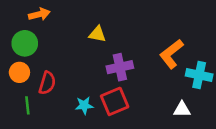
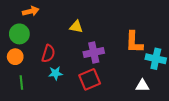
orange L-shape: (171, 54) -> (134, 42), turned -50
red semicircle: (47, 83) -> (48, 54), moved
cyan star: (84, 105) -> (56, 73), moved

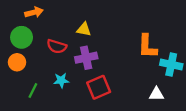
purple cross: (94, 53) -> (86, 58), moved
red semicircle: (48, 54) -> (57, 46), moved, turned 90
green line: (21, 83) -> (33, 91), moved, turned 32

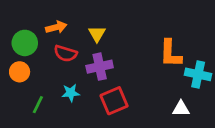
orange arrow: (34, 12) -> (56, 27), moved
yellow triangle: (84, 29) -> (97, 34), turned 49

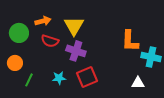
yellow triangle: (97, 34) -> (74, 26), size x1.5
purple cross: (100, 67) -> (76, 51), turned 30
orange circle: (20, 72) -> (15, 63), moved
cyan star: (71, 93) -> (59, 78), moved

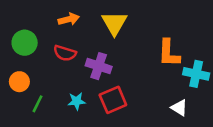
orange arrow: (43, 21) -> (69, 19), moved
yellow triangle: (74, 26) -> (114, 23), moved
white triangle: (138, 83) -> (179, 108), turned 32

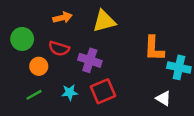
yellow triangle: (114, 23) -> (104, 21), turned 45
orange circle: (19, 82) -> (39, 66), moved
green line: (38, 104) -> (34, 95), turned 35

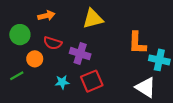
orange arrow: (63, 18) -> (46, 16), moved
green line: (34, 95) -> (17, 76), moved
white triangle: (163, 98) -> (146, 87), size x1.5

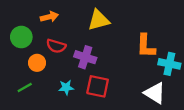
green line: (17, 76) -> (25, 87), moved
red square: (92, 81) -> (98, 86), turned 35

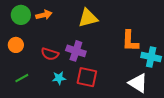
green circle: (21, 37) -> (21, 15), moved
red semicircle: (56, 46) -> (50, 54), moved
orange circle: (37, 63) -> (16, 45), moved

